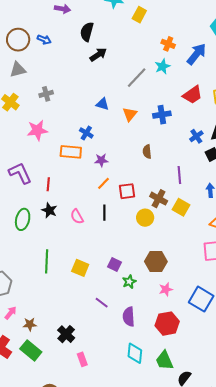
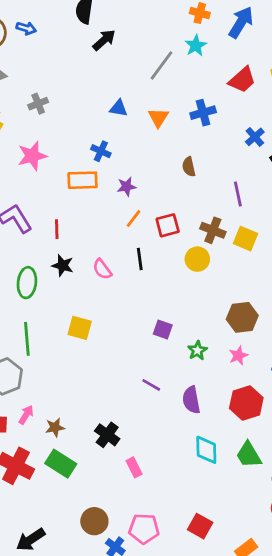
green line: (47, 261) -> (27, 339), moved
brown hexagon: (156, 262) -> (242, 317), moved
yellow square: (80, 268) -> (80, 328), moved
green star: (129, 282) -> (197, 350), moved

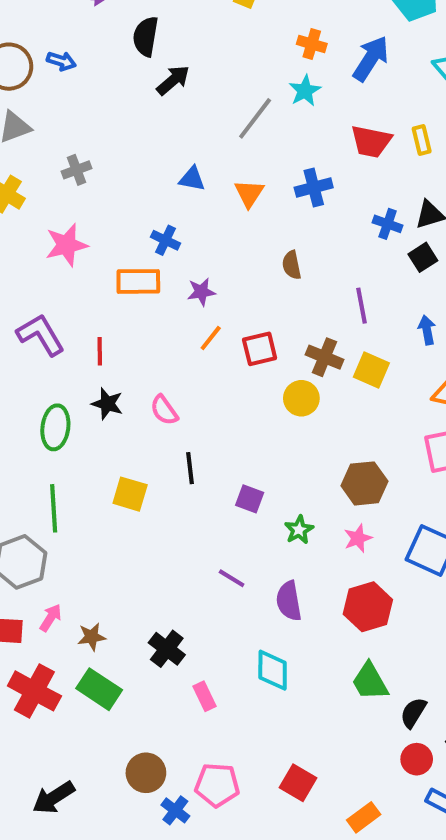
red trapezoid: (242, 80) -> (371, 141), turned 52
blue cross: (255, 137) -> (388, 224), turned -30
black line: (140, 259) -> (190, 468), moved
cyan diamond: (206, 450) -> (273, 670), moved

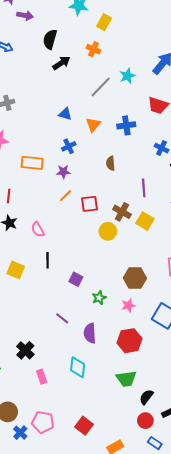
orange cross: (312, 44) -> (94, 49), moved
blue cross: (165, 240) -> (69, 146), moved, turned 32
green trapezoid: (370, 682) -> (126, 379), turned -75

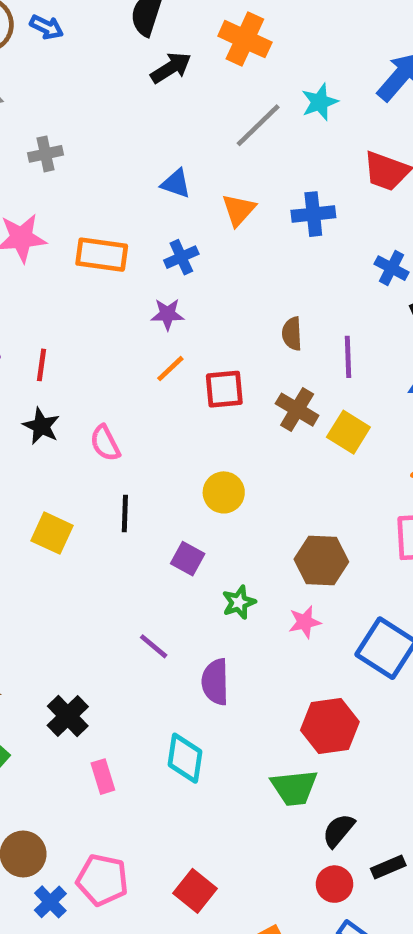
orange cross: (94, 49) -> (245, 39), size x1.5
orange rectangle: (32, 163) -> (102, 255), moved
brown semicircle: (111, 163) -> (292, 334), moved
yellow circle: (108, 231) -> (224, 492), moved
red hexagon: (130, 341) -> (330, 726), moved

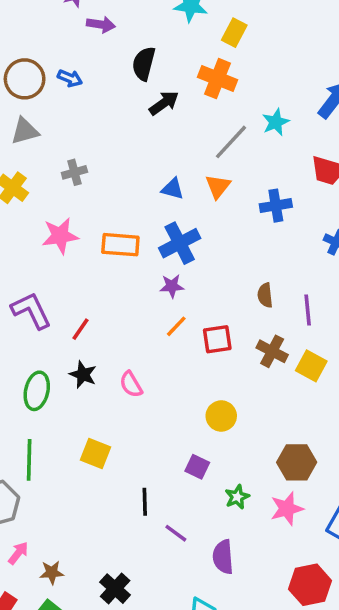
orange triangle: (239, 210) -> (218, 186), moved
blue cross: (181, 257) -> (180, 243), size x1.6
red line: (41, 365) -> (81, 329), turned 30
black line: (125, 514) -> (145, 502), moved
pink star: (305, 622) -> (287, 509), size x1.4

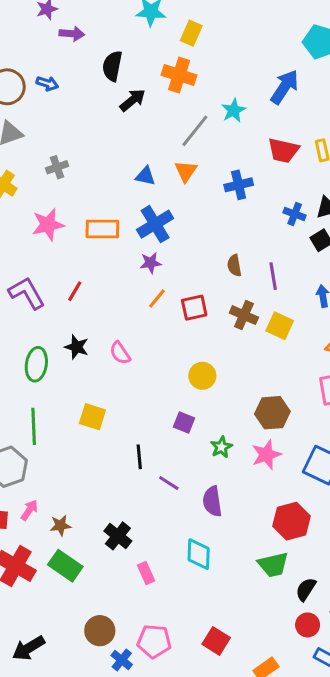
red line: (81, 329) -> (75, 291), moved

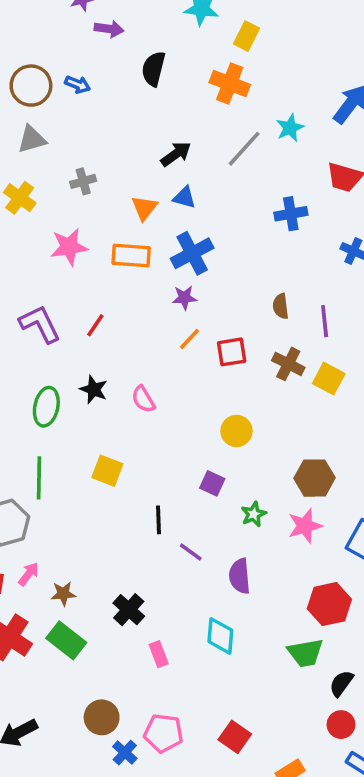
black arrow: (133, 100) -> (176, 154), moved
orange triangle: (186, 171) -> (144, 208), moved

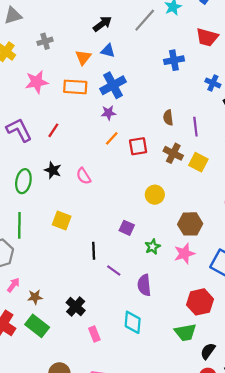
yellow circle: (236, 431) -> (155, 195), moved

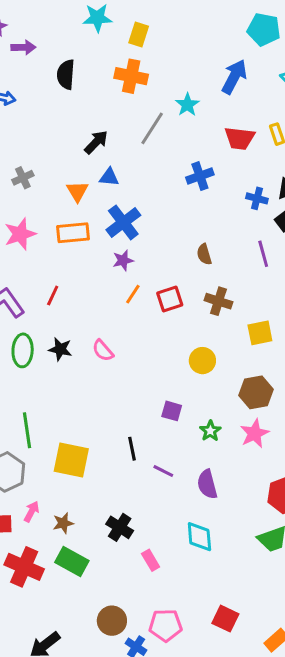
purple line: (195, 127) -> (263, 254), moved
yellow square: (198, 162) -> (260, 333), moved, turned -30
green ellipse: (23, 181) -> (23, 350), moved
yellow square: (62, 221) -> (71, 460), moved, size x1.4

